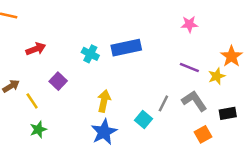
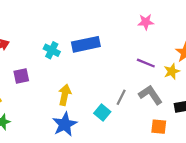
purple square: (58, 81) -> (21, 76), turned 35
orange square: (203, 134) -> (159, 127), turned 35

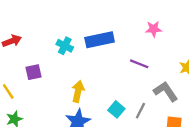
pink star: (146, 22) -> (154, 29), moved
purple line: (146, 63) -> (139, 64), moved
gray line: (121, 97) -> (140, 111), moved

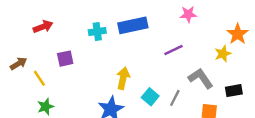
cyan cross: (65, 46) -> (97, 32), turned -35
purple line: (139, 64) -> (174, 50), turned -48
yellow arrow: (78, 91) -> (123, 78), moved

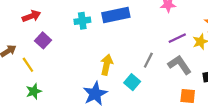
purple line: (174, 50) -> (177, 38), moved
purple square: (65, 59) -> (43, 40), moved, turned -35
gray line: (175, 98) -> (148, 60), moved

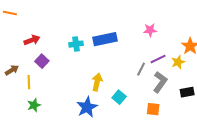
gray line: (148, 60) -> (141, 69), moved
yellow line: (28, 65) -> (29, 82), turned 32
gray L-shape: (180, 65) -> (160, 82), turned 70
orange square: (188, 96) -> (153, 109), moved

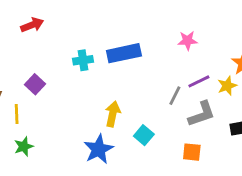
red arrow: (32, 40) -> (32, 25), moved
gray L-shape: (160, 82) -> (202, 114), turned 35

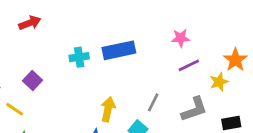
purple line: (199, 81) -> (189, 65), moved
gray line: (175, 96) -> (153, 102), moved
yellow line: (17, 114) -> (15, 109), turned -54

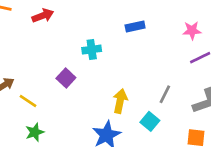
blue rectangle: (119, 50) -> (135, 26), moved, size x0.6
purple square: (33, 80) -> (66, 78), moved

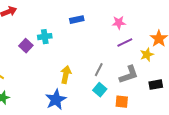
purple square: (66, 78) -> (26, 46), moved
cyan square: (150, 121) -> (100, 90), moved

